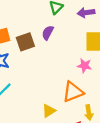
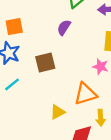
brown square: (25, 42) -> (45, 62), moved

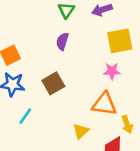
orange triangle: (85, 94) -> (104, 104), turned 40

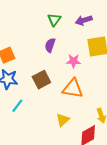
pink star: (112, 71) -> (74, 61), moved
orange triangle: (104, 104) -> (73, 88), moved

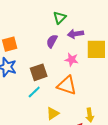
purple arrow: (84, 20) -> (75, 34), moved
cyan line: (17, 106) -> (34, 92), moved

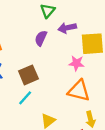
pink star: (72, 60) -> (76, 63), moved
orange triangle: (67, 85) -> (79, 91), moved

